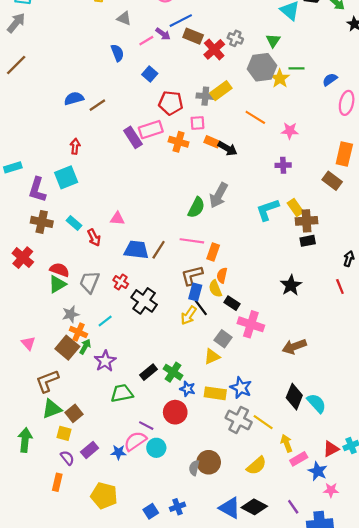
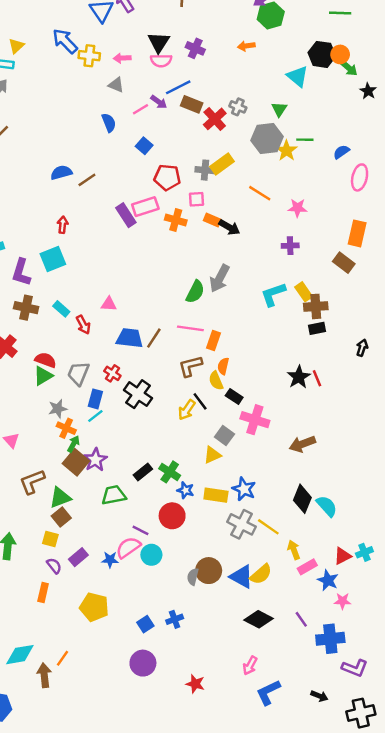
red line: (340, 286) -> (317, 378), moved
blue rectangle: (195, 292) -> (95, 399), moved
brown square: (67, 348) -> (76, 462), moved
green triangle: (52, 409) -> (60, 498), moved
blue triangle: (230, 508) -> (241, 577), moved

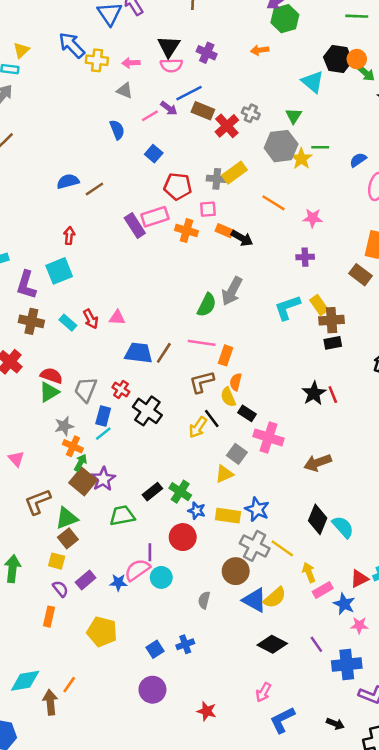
red arrow: (83, 325) -> (91, 319), moved
purple line: (140, 530) -> (150, 552), turned 63
brown circle: (209, 571) -> (236, 571), moved

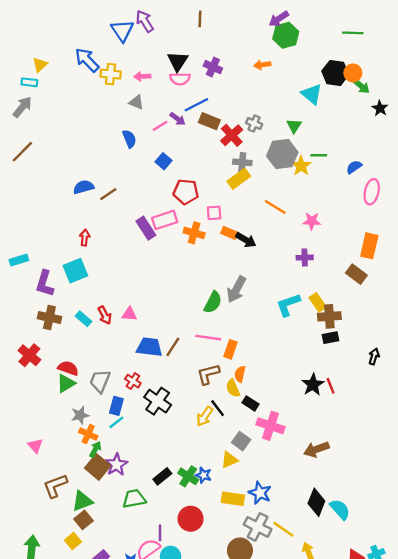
gray cross: (217, 179) -> (242, 162), moved
blue star: (197, 511) -> (203, 475), moved
yellow square: (57, 561) -> (73, 541), turned 35

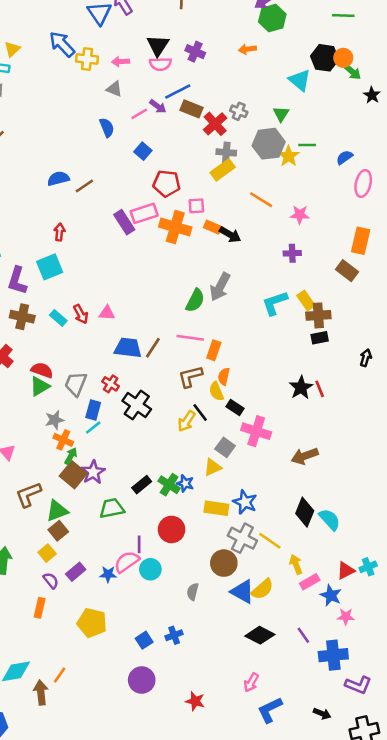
orange cross: (194, 233) -> (175, 227), size x1.4

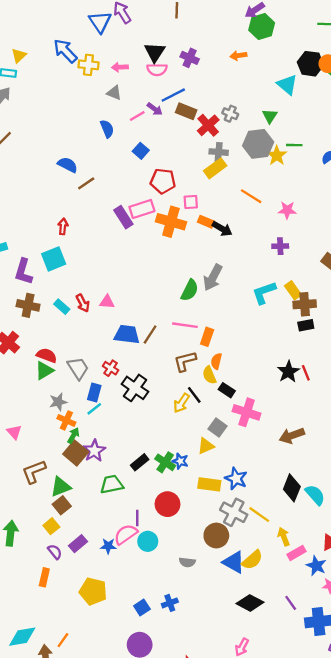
blue semicircle: (58, 179) -> (68, 165), moved, turned 42
gray trapezoid: (76, 384) -> (78, 368), turned 125
gray semicircle: (193, 592) -> (187, 562), turned -98

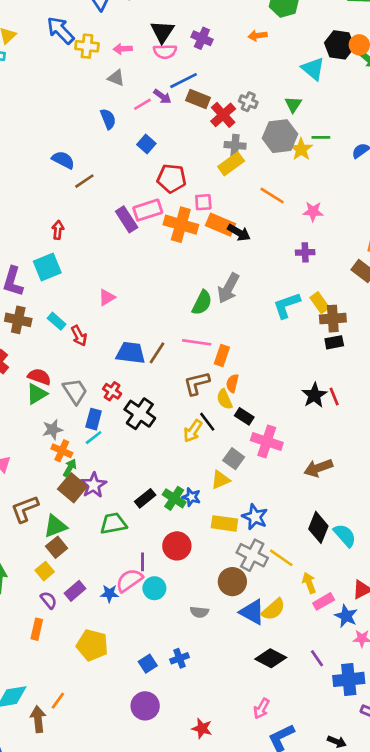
orange rectangle: (206, 222) -> (220, 225), size x1.5
pink triangle: (107, 302) -> (107, 297), moved, turned -35
red arrow: (83, 303) -> (79, 336), moved

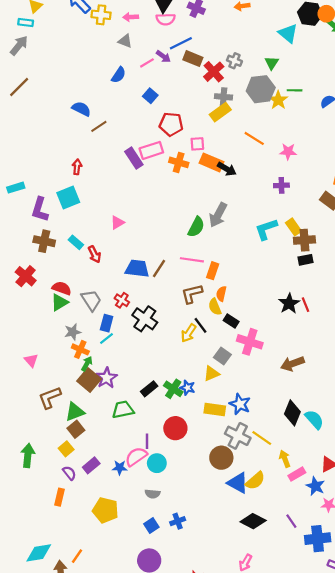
blue semicircle: (108, 119) -> (119, 75), turned 56
orange cross: (181, 225) -> (179, 162), size x0.7
gray semicircle: (199, 612) -> (152, 494), moved

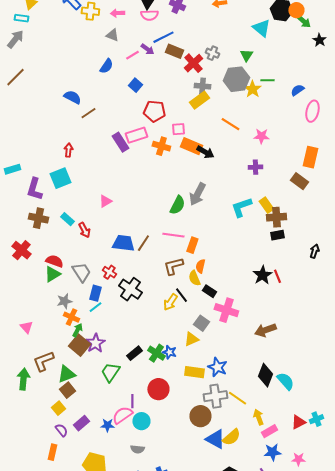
green trapezoid: (123, 410) -> (110, 372), turned -45
gray cross: (238, 436) -> (215, 396), turned -35
green arrow: (28, 456) -> (23, 379), moved
blue star: (315, 486) -> (272, 452), moved, turned -30

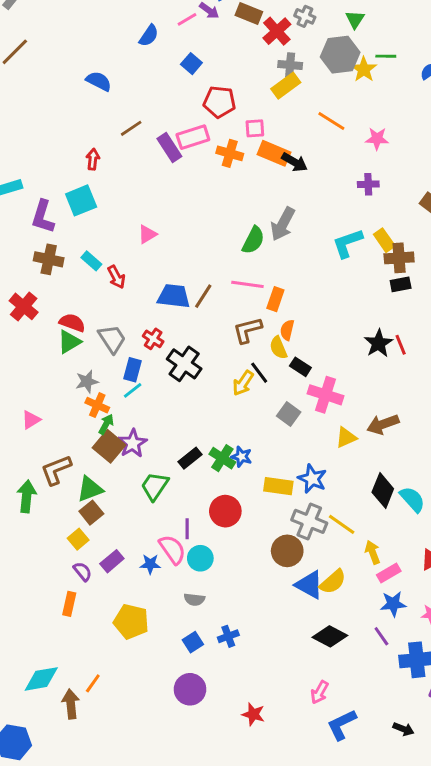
brown line: (88, 113) -> (131, 128), moved
pink triangle: (26, 327) -> (31, 420), turned 40
yellow triangle: (191, 339) -> (346, 438), moved
gray cross: (215, 396) -> (309, 521), turned 30
pink semicircle: (122, 415) -> (172, 549), turned 90

